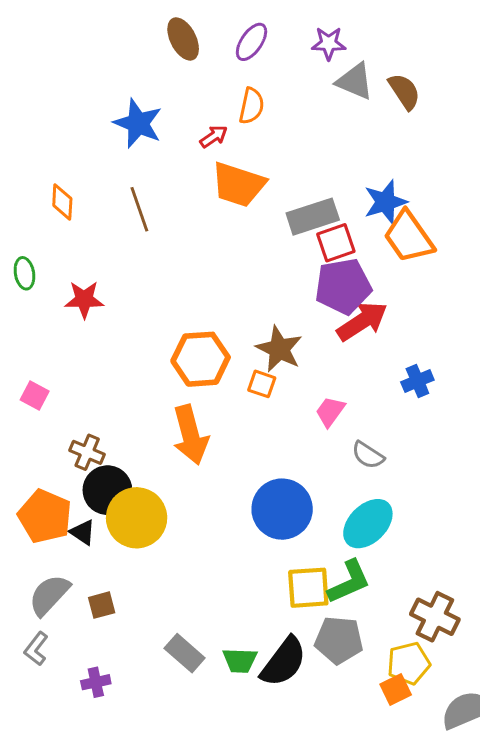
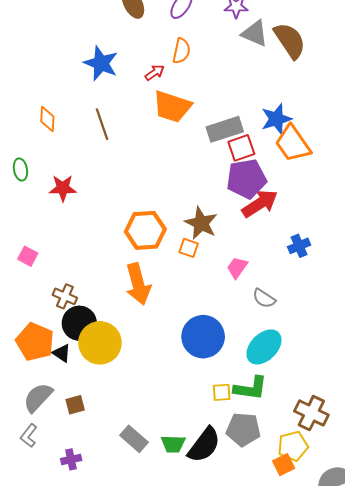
brown semicircle: (404, 91) -> (290, 41), size x1.4
green L-shape: (349, 582) -> (251, 388), turned 32
yellow square: (308, 588) -> (222, 392), size x0.6

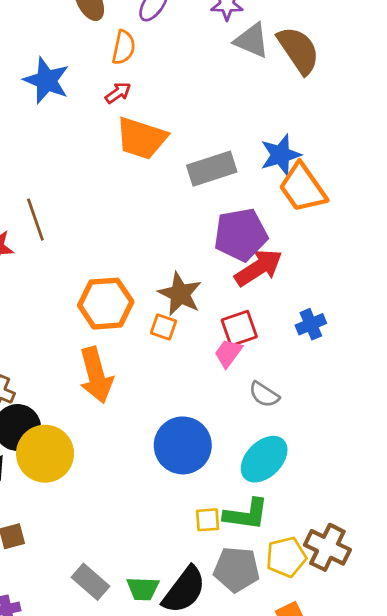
orange semicircle: (181, 51) -> (124, 47), moved
brown line: (102, 124) -> (35, 220), moved
red square: (241, 148) -> (239, 328), moved
yellow pentagon: (293, 446) -> (286, 557), moved

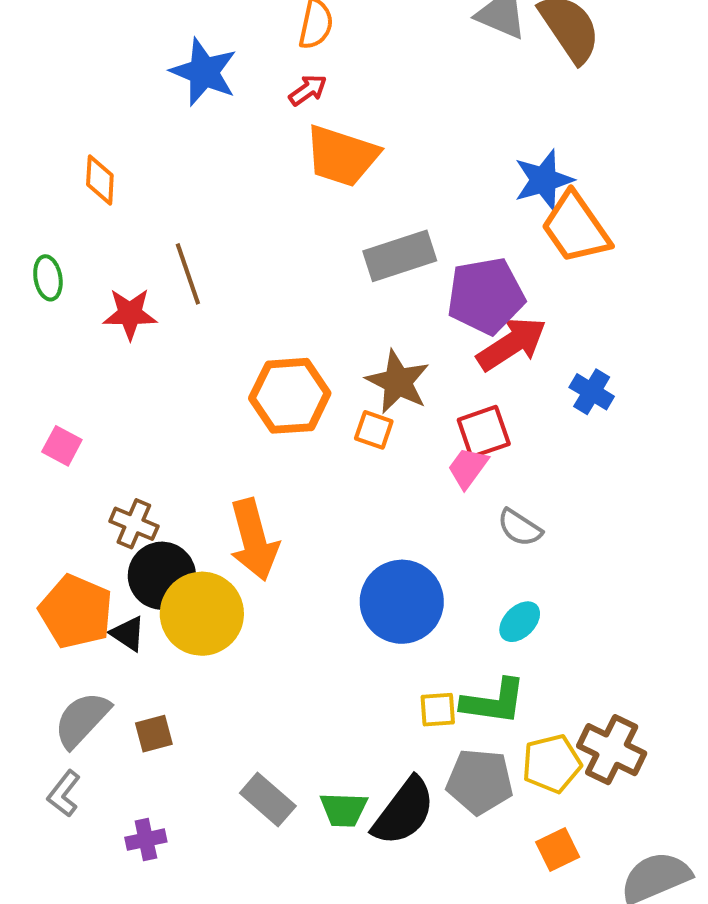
gray rectangle: (212, 169) -> (400, 256), moved
blue cross: (311, 324) -> (592, 392), moved, turned -36
orange arrow: (96, 375) -> (254, 540), moved
cyan ellipse: (264, 459) -> (520, 622), size x0.6

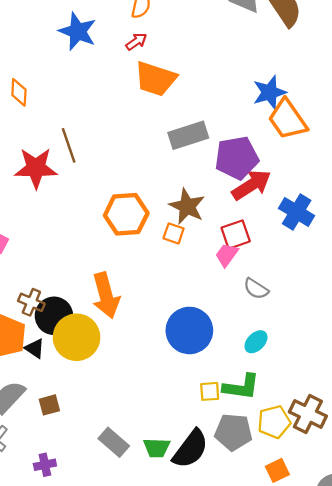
red star: (130, 314) -> (36, 168), size x1.4
blue cross: (592, 392) -> (297, 212), size x1.4
brown cross: (134, 524) -> (31, 302), moved

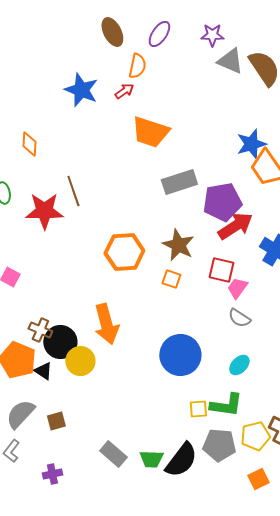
red arrow: (136, 42) -> (124, 91), moved
orange square: (174, 233) -> (171, 279), moved
red square: (236, 235) -> (221, 270), turned 32
pink trapezoid: (227, 255) -> (237, 288), moved
yellow circle: (77, 337) -> (80, 361), size x0.7

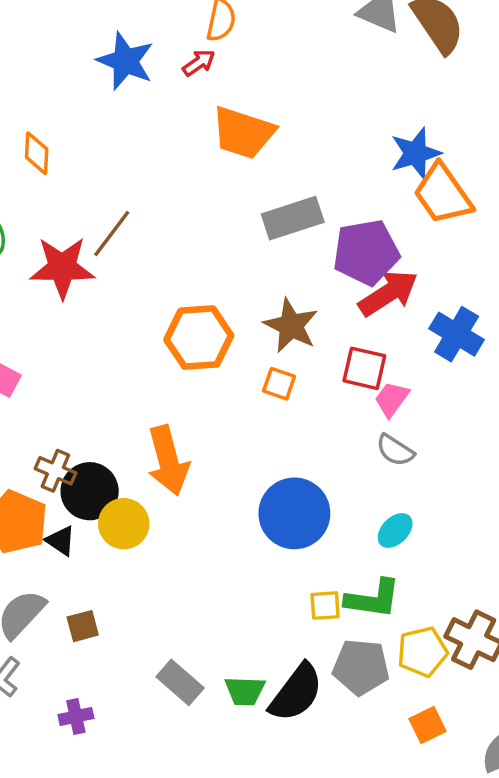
brown line: (73, 191) -> (112, 233), turned 56

